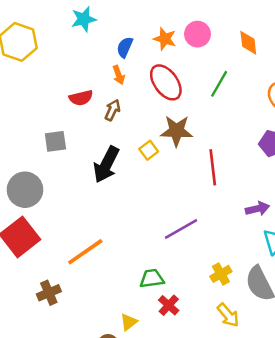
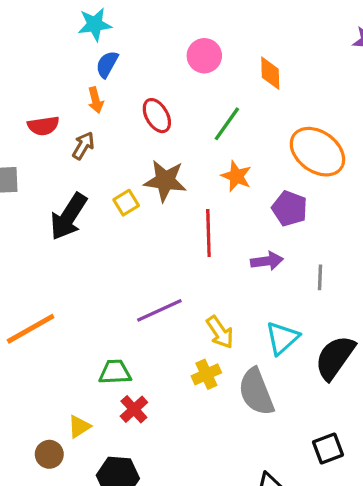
cyan star: (84, 19) -> (95, 24), moved
orange star: (165, 39) -> (236, 176), moved
red ellipse: (166, 82) -> (157, 116), size x0.7
purple arrow: (257, 209) -> (267, 261), moved
yellow arrow: (228, 315) -> (220, 332), moved

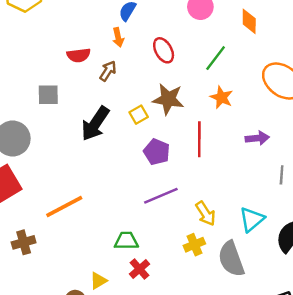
purple pentagon: (290, 209) -> (157, 152), moved
purple arrow: (267, 261) -> (257, 138), moved

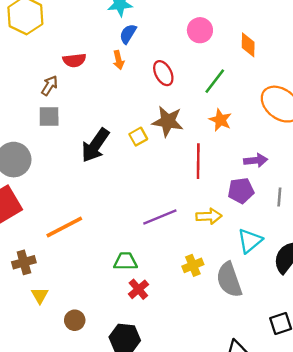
red semicircle: (79, 55) -> (74, 60), moved
brown arrow: (108, 71) -> (50, 86), moved
purple pentagon: (157, 152) -> (241, 191), moved, turned -30
yellow arrow: (206, 214) -> (209, 216), moved, turned -60
yellow triangle: (98, 281) -> (40, 295), moved, turned -30

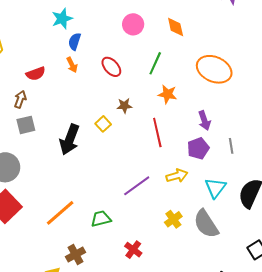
brown star: (168, 121) -> (124, 106), size x0.6
purple arrow: (256, 160) -> (204, 121), turned 90
green trapezoid: (125, 261) -> (101, 219), moved
brown cross: (24, 262) -> (75, 255), moved

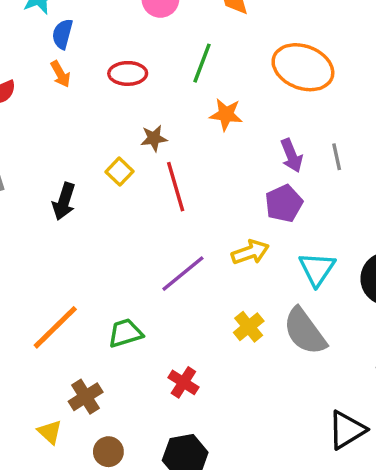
red ellipse: (111, 67) -> (128, 73), turned -45
red line: (157, 132) -> (176, 187), moved
black arrow: (70, 140) -> (64, 201), size x0.7
gray line: (231, 146) -> (337, 157), moved

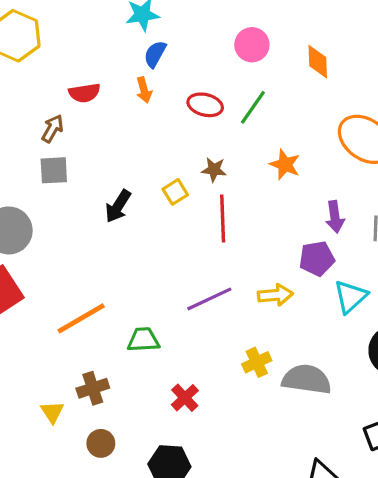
green line: (202, 63) -> (253, 107), moved
cyan triangle: (317, 269) -> (350, 297), moved
gray semicircle: (305, 331) -> (307, 379), turned 120

